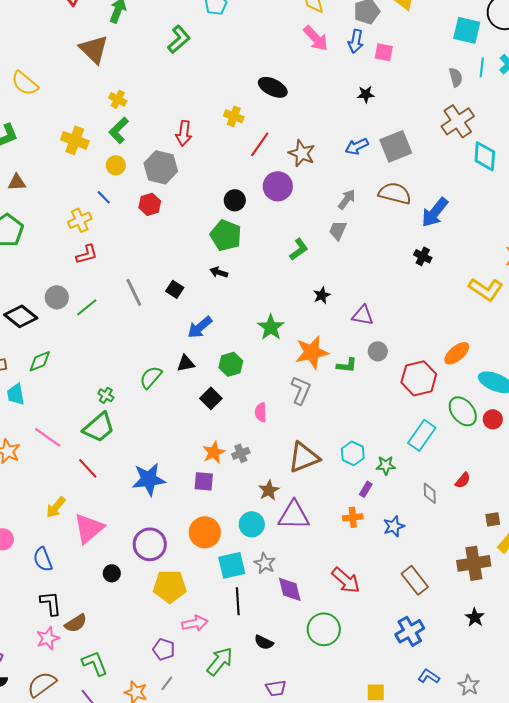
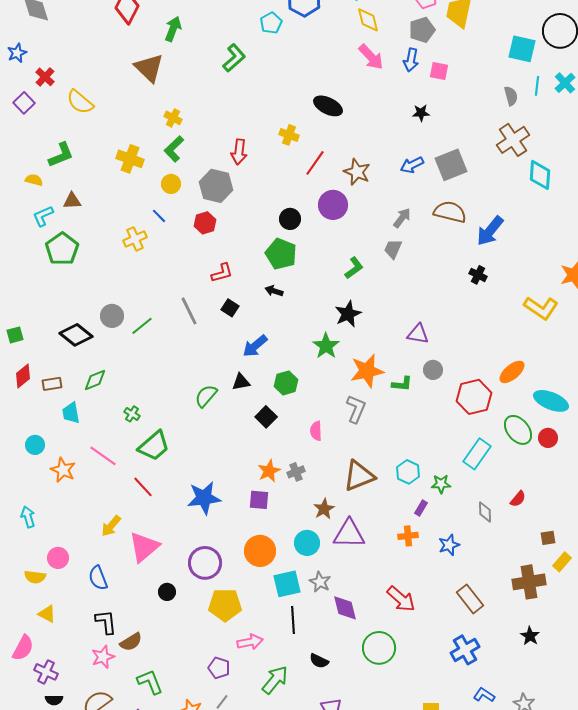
red L-shape: (87, 254) -> (222, 273), moved
black star: (322, 295) -> (348, 314), moved, size x1.5
green cross: (106, 395) -> (132, 414), moved

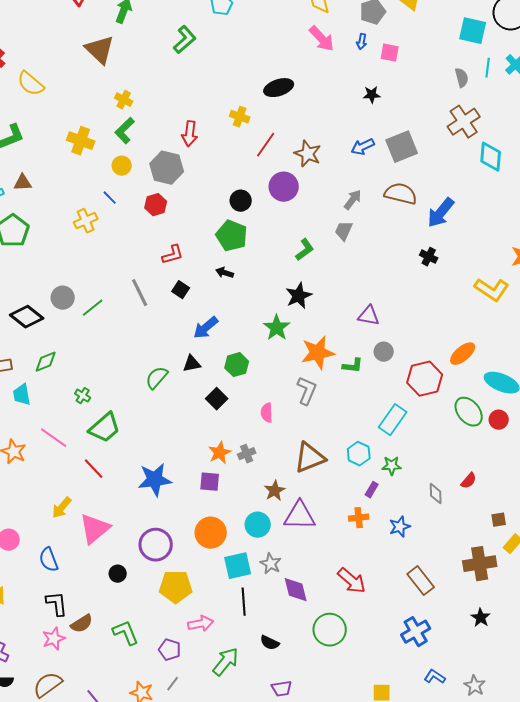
blue arrow: (411, 60) -> (362, 42), size x0.7
black ellipse: (328, 106) -> (279, 88), turned -44
cyan rectangle: (477, 454) -> (393, 420), moved
green L-shape: (150, 682) -> (126, 633), moved

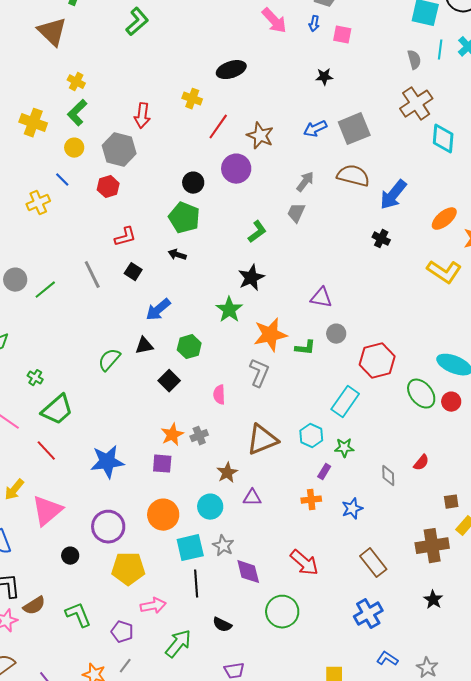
orange ellipse: (463, 354) -> (444, 219), moved
purple triangle: (300, 516) -> (252, 498), size x0.6

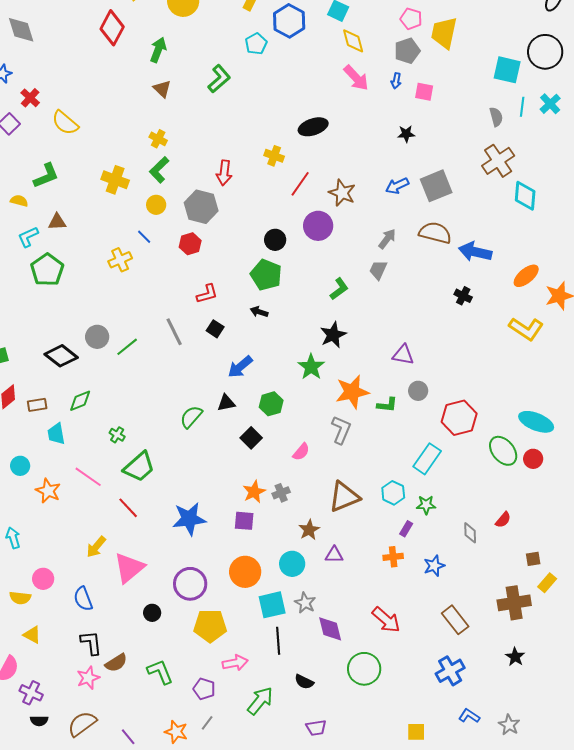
brown triangle: (52, 32) -> (162, 89), moved, size x0.6
blue arrow: (393, 195) -> (475, 252), turned 64
pink semicircle: (219, 395) -> (301, 452), turned -138

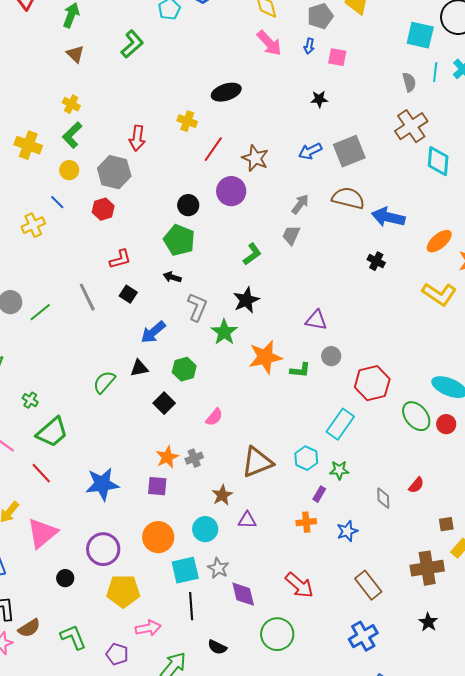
gray L-shape: (341, 430) -> (197, 307), moved

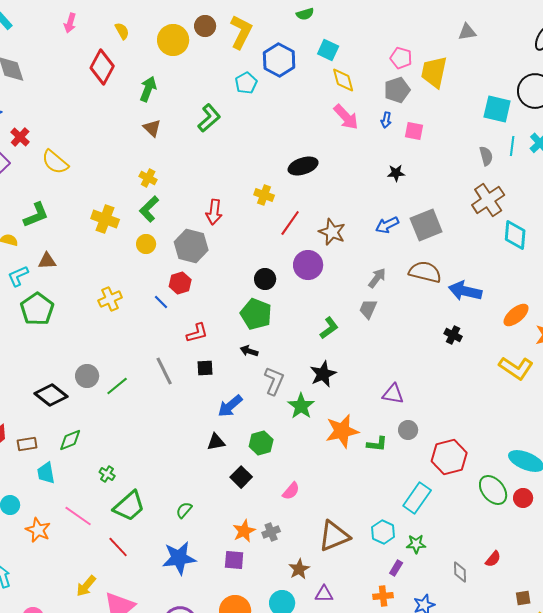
blue line: (57, 202) -> (161, 302), moved
black square: (128, 294) -> (205, 368), turned -36
green semicircle: (104, 382) -> (184, 510), moved, size x0.7

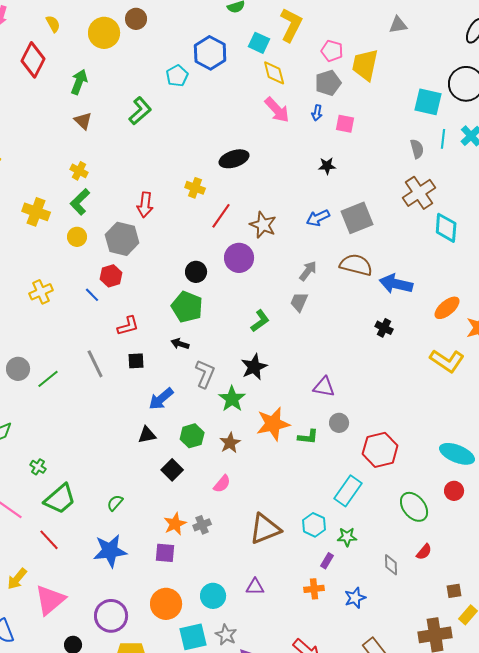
yellow L-shape: (241, 32) -> (291, 25), moved
green ellipse: (493, 490) -> (414, 507), moved
brown star: (299, 569) -> (230, 443), moved

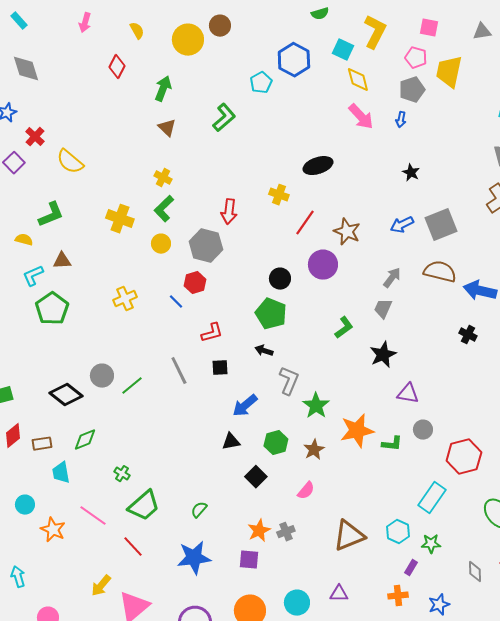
red diamond: (33, 60) -> (117, 67), size x0.7
pink square: (345, 124) -> (429, 28), moved
black star: (327, 166) -> (411, 173), turned 30
black star: (254, 367) -> (383, 355), moved

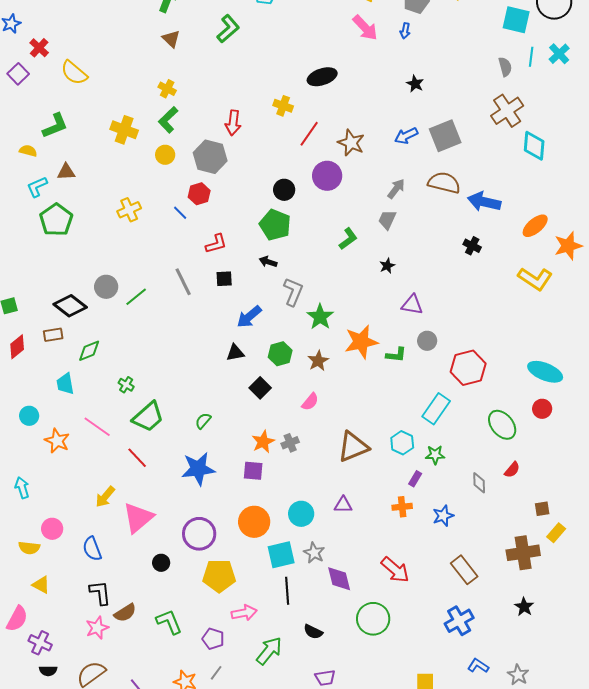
black star: (383, 355) -> (387, 266), size x0.6
brown rectangle: (42, 444) -> (53, 335), moved

